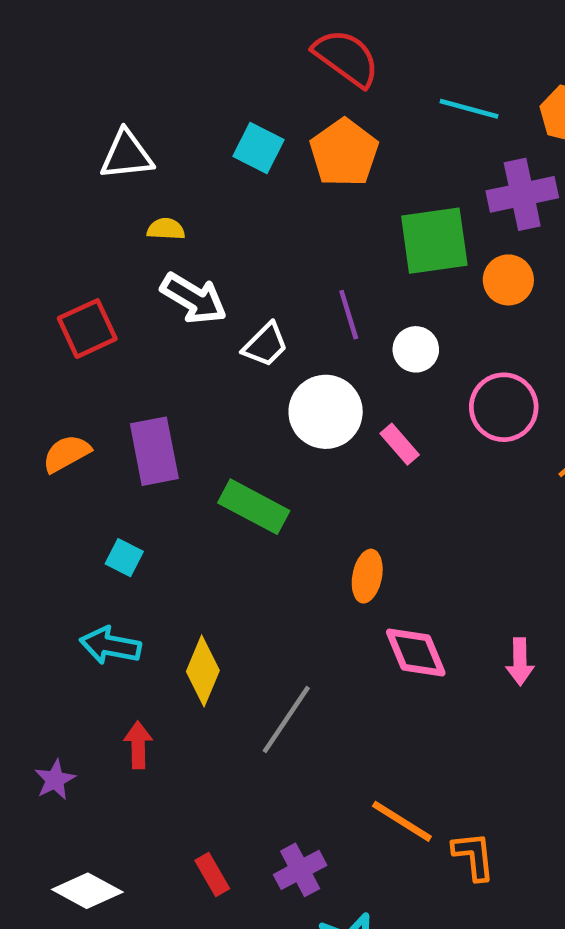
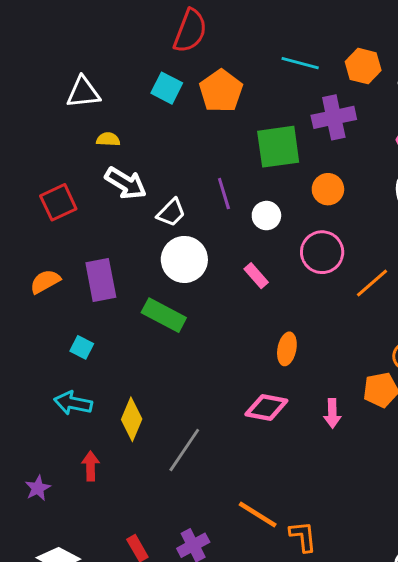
red semicircle: (346, 58) -> (190, 31), moved, turned 75
orange circle: (508, 280) -> (328, 189), moved
white circle: (326, 412) -> (184, 259), moved
orange ellipse: (367, 576) -> (287, 349), moved
pink diamond: (416, 652) -> (266, 407), turned -57

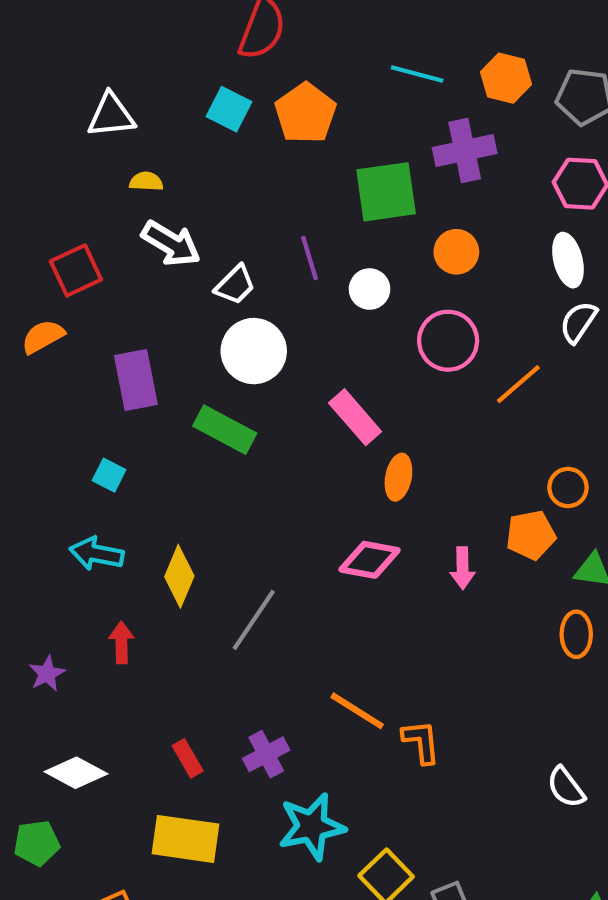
pink rectangle: (256, 276) -> (355, 417), moved, size x1.5
orange semicircle: (45, 281) -> (43, 337), moved

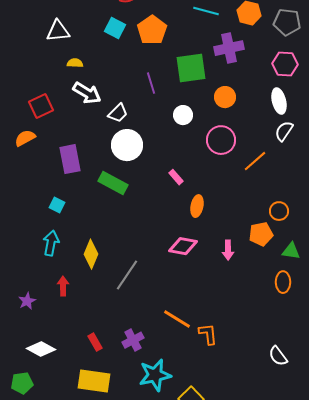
purple line: (310, 258) -> (151, 83), moved
pink rectangle: (355, 417) -> (176, 177), size x0.6
cyan arrow: (97, 554) -> (51, 243), turned 90

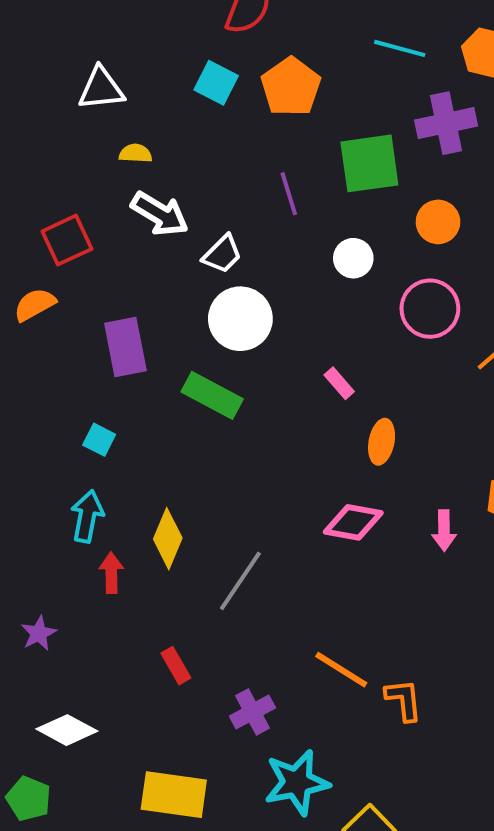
red arrow: (63, 286) -> (111, 573), moved
red rectangle: (95, 342) -> (176, 666), moved
green pentagon: (22, 383) -> (29, 799), turned 30

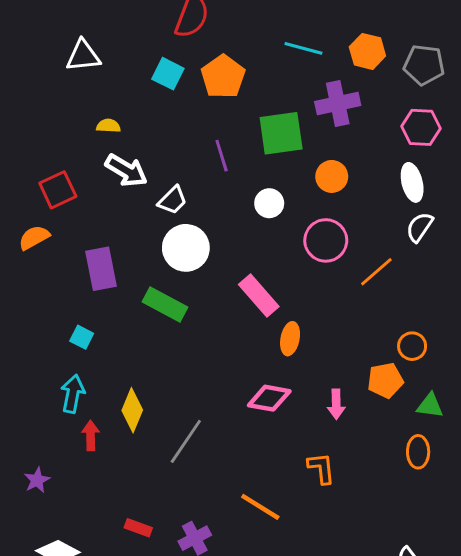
white triangle: (101, 89) -> (83, 56), moved
pink rectangle: (339, 383) -> (259, 296), size x1.8
red rectangle: (176, 666) -> (138, 528), moved, turned -40
orange L-shape: (404, 700) -> (321, 468), moved

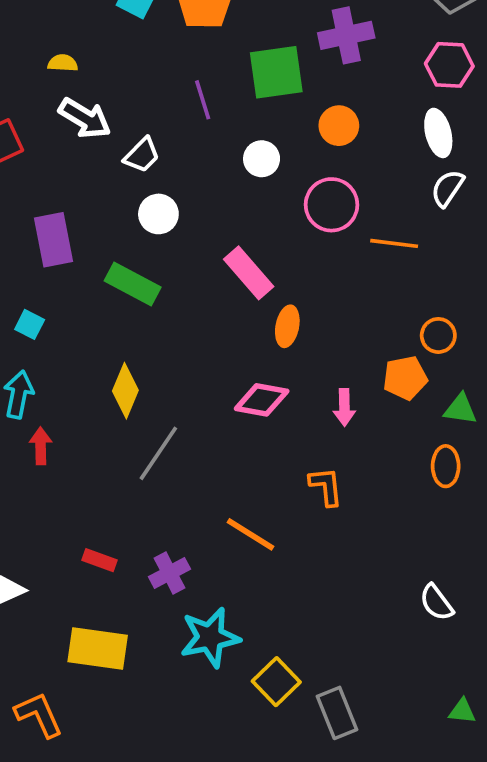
white circle: (186, 248) -> (158, 214), size x0.7
orange line: (376, 272) -> (394, 243), turned 48
yellow diamond: (132, 410) -> (125, 391), moved

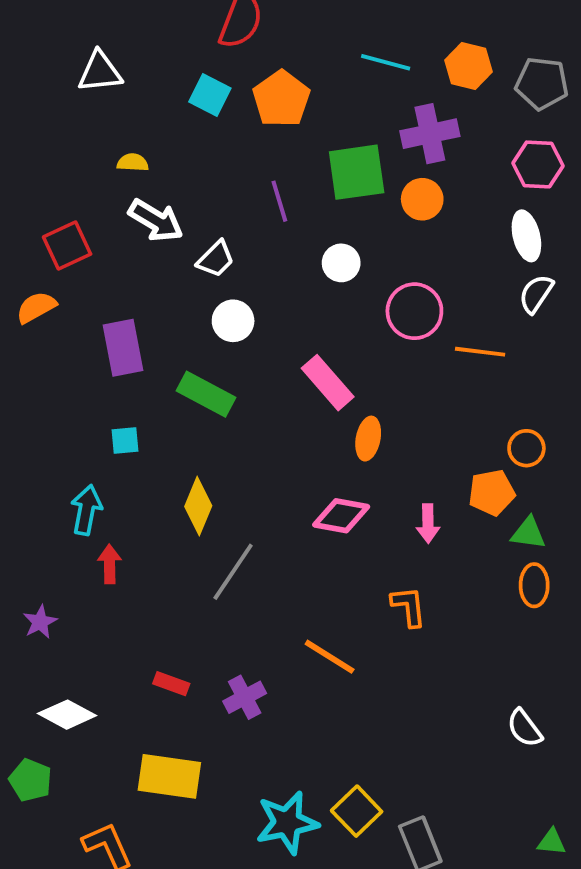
orange circle: (339, 126) -> (422, 199), moved
cyan square: (30, 324) -> (125, 440), moved, turned -32
green triangle: (460, 409) -> (528, 533), moved
cyan star: (210, 637) -> (287, 823), moved

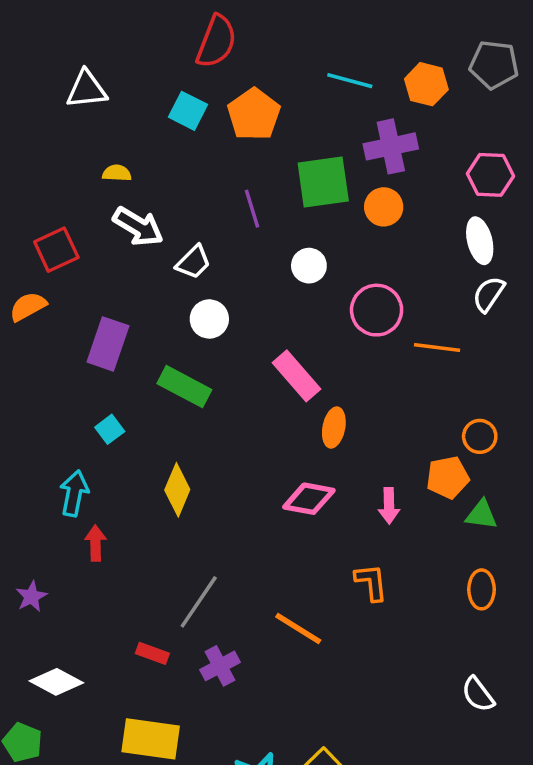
gray pentagon: (542, 83) -> (494, 65), moved
purple rectangle: (123, 348) -> (108, 344), turned 30
cyan square: (125, 440) -> (110, 429), turned -32
gray line: (233, 572) -> (199, 602), moved
orange ellipse: (534, 585) -> (482, 589), moved

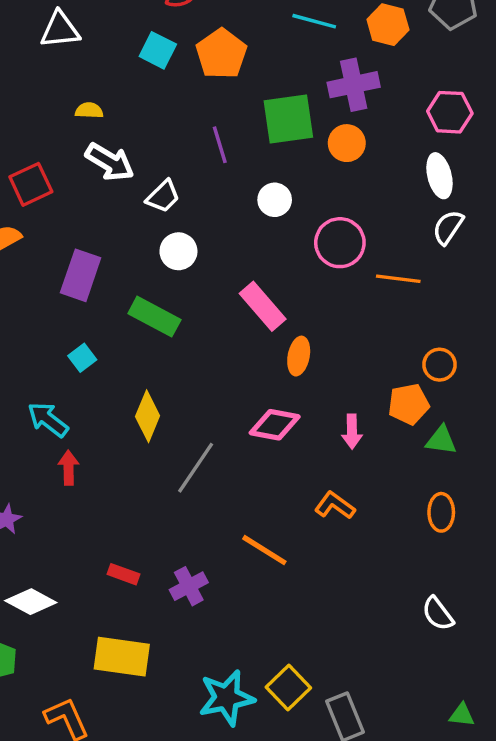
cyan arrow: (74, 493) -> (48, 420), turned -63
orange L-shape: (371, 582) -> (335, 505), turned -48
gray line: (199, 602) -> (196, 468), moved

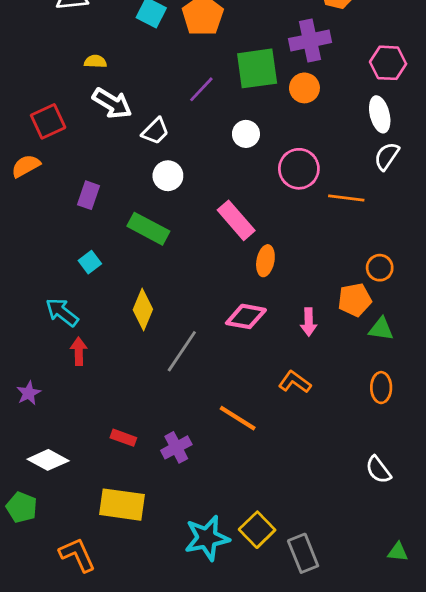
purple line: (220, 145) -> (201, 89), turned 60
purple rectangle: (81, 275) -> (88, 195), size x0.7

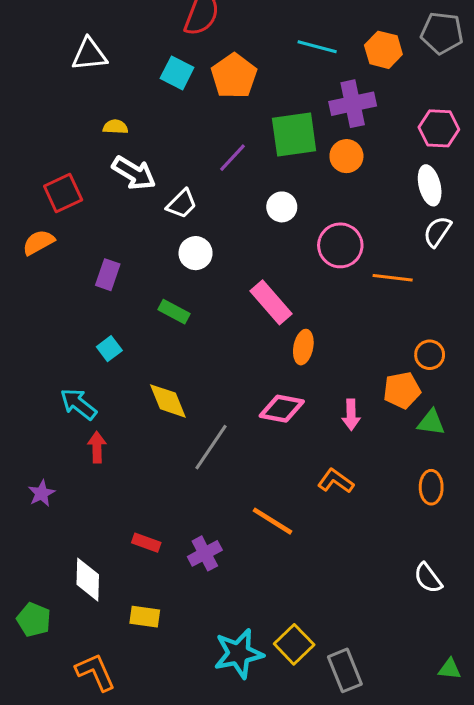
green rectangle: (148, 229) -> (174, 312), size x0.7
yellow diamond: (143, 309) -> (168, 401), turned -45
white diamond: (48, 460) -> (88, 580), moved, turned 63
yellow rectangle: (122, 505) -> (145, 617), size x0.6

